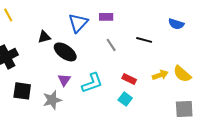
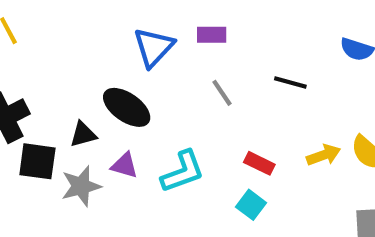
black triangle: (44, 37) -> (83, 134), moved
purple triangle: (64, 80) -> (125, 165), turned -48
black square: (22, 91) -> (37, 161), moved
gray star: (52, 100) -> (81, 186), moved

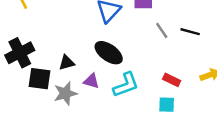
gray line: (222, 93) -> (162, 30), moved
black ellipse: (127, 107) -> (109, 53), moved
cyan square: (251, 205) -> (167, 105), turned -35

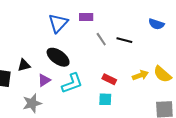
purple triangle: (91, 81) -> (44, 80), turned -48
gray star: (65, 93) -> (32, 103), moved

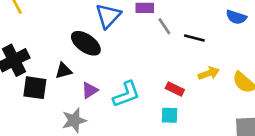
gray line: (101, 39) -> (164, 26), moved
black ellipse: (58, 57) -> (86, 43), moved
yellow arrow: (140, 75) -> (209, 73), moved

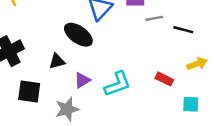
gray line: (164, 26) -> (154, 18), turned -66
black square: (35, 88) -> (29, 92), moved
cyan square: (170, 115) -> (191, 104), moved

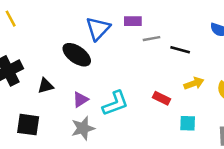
black triangle: (57, 61) -> (46, 86), moved
black square: (29, 92) -> (28, 125), moved
gray star: (67, 109) -> (83, 128), moved

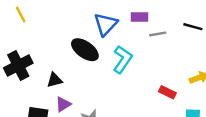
black line: (180, 50) -> (193, 27), moved
purple triangle: (80, 100) -> (63, 104), moved
cyan L-shape: (115, 103) -> (123, 59), moved, turned -36

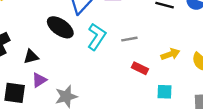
gray line: (158, 34) -> (129, 39), moved

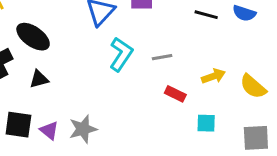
black ellipse: (60, 27) -> (33, 37), moved
purple triangle: (39, 80) -> (49, 130), moved, turned -49

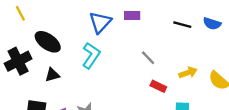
cyan L-shape: (121, 54) -> (91, 55), moved
gray line: (162, 57) -> (148, 58), turned 56

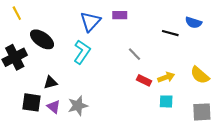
black line: (182, 25) -> (170, 33), moved
yellow arrow: (188, 73) -> (166, 77), moved
black triangle: (52, 75) -> (50, 83), moved

